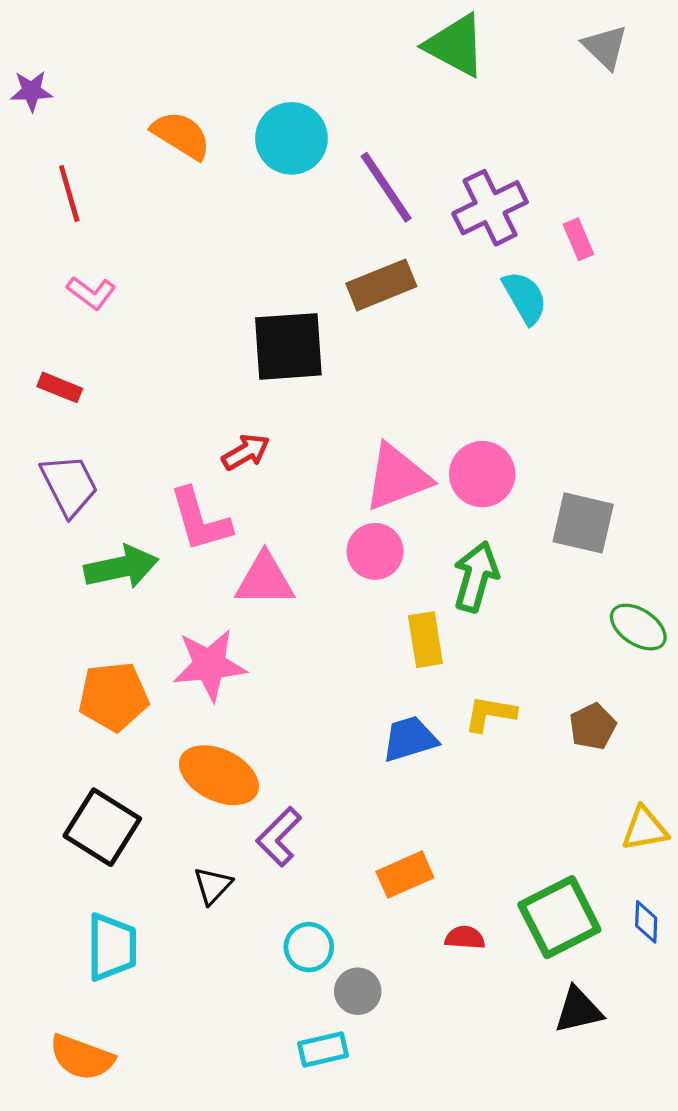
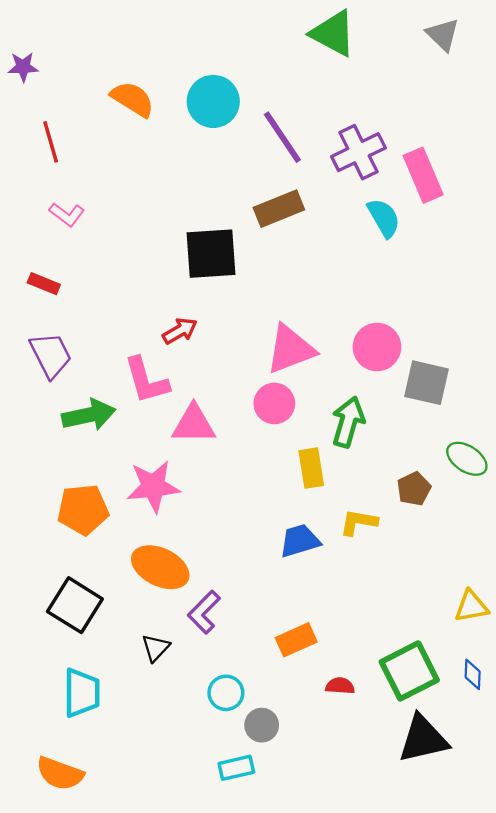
pink rectangle: (578, 239) -> (423, 175), size x1.8
pink circle: (482, 474) -> (377, 347), moved
brown pentagon: (593, 726) -> (414, 489), moved
black triangle: (578, 1010) -> (423, 739), size x1.4

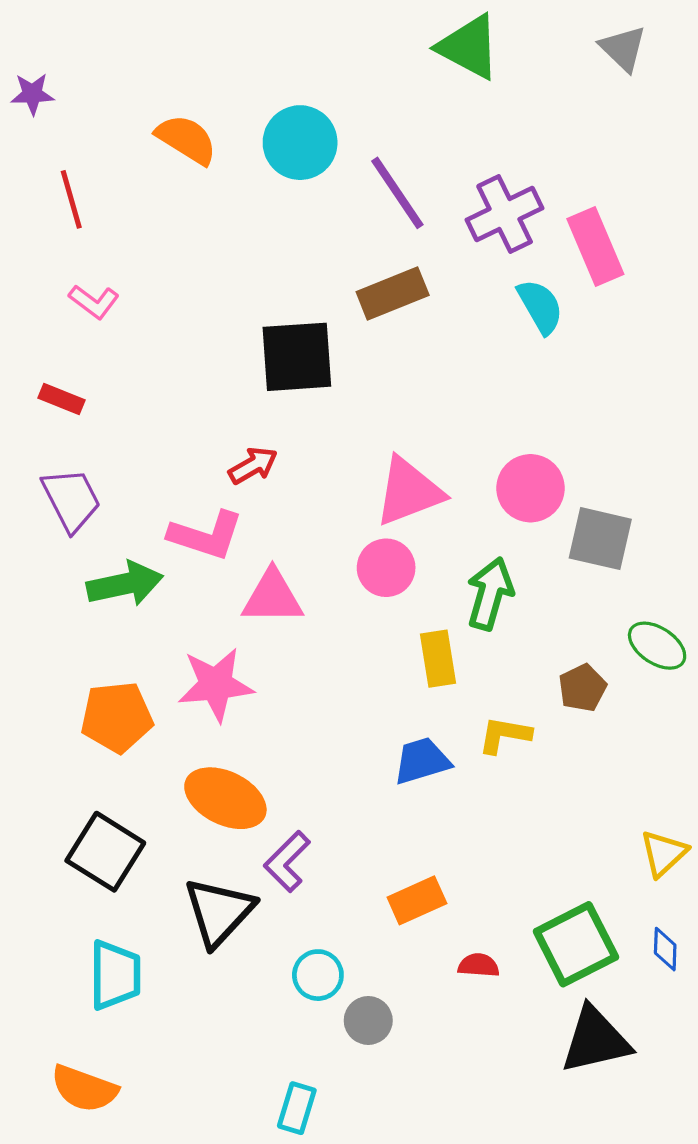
pink L-shape: (146, 380) -> (206, 535), turned -56
yellow triangle: (471, 606) -> (664, 853), turned -33
black triangle: (156, 648) -> (219, 912), size x1.8
cyan rectangle: (236, 768) -> (297, 1108), moved, turned -60

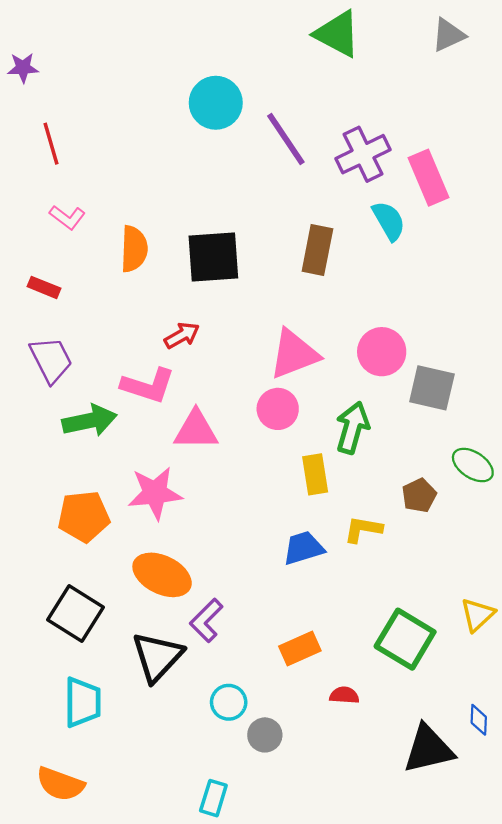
gray triangle: (623, 48) -> (448, 35), turned 51
orange semicircle: (186, 139) -> (134, 249), moved, turned 60
brown rectangle: (393, 294) -> (317, 250), moved, turned -57
green square: (576, 944) -> (405, 639), moved, turned -32
blue diamond: (665, 949) -> (479, 720), moved

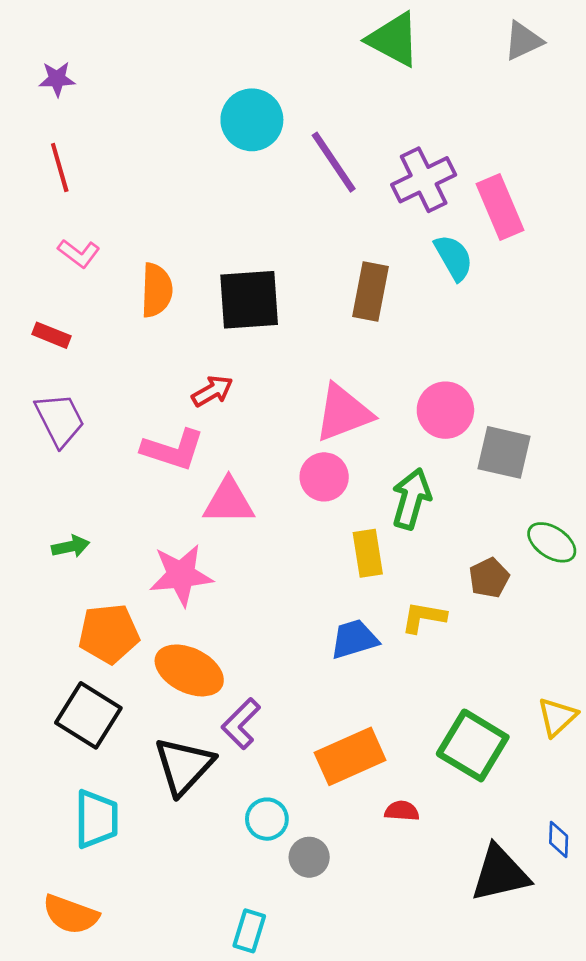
purple star: (23, 68) -> (57, 79), moved
green arrow: (90, 421) -> (71, 546), moved, size x0.6
orange pentagon: (84, 516) -> (109, 634), moved
orange rectangle: (300, 649) -> (350, 756), size x1.4

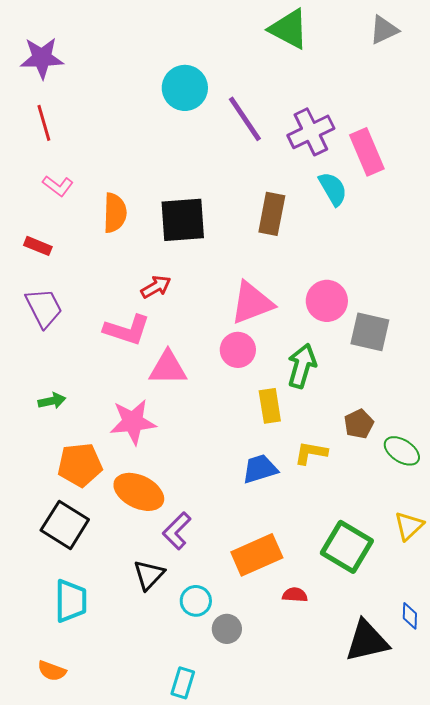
purple star: (57, 79) -> (42, 58), size x1.6
green ellipse: (552, 542) -> (402, 451), moved
black triangle: (184, 766) -> (149, 575), moved, size x0.7
orange semicircle: (71, 914) -> (52, 671), size x0.7

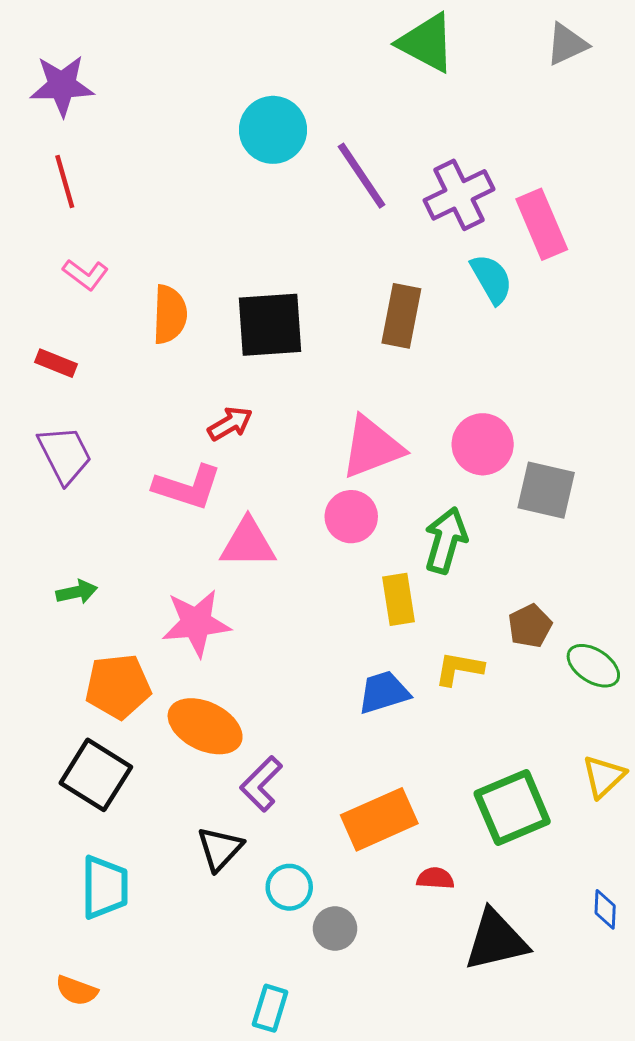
green square: (347, 547) -> (512, 807), turned 36
black triangle: (367, 641) -> (496, 940), moved

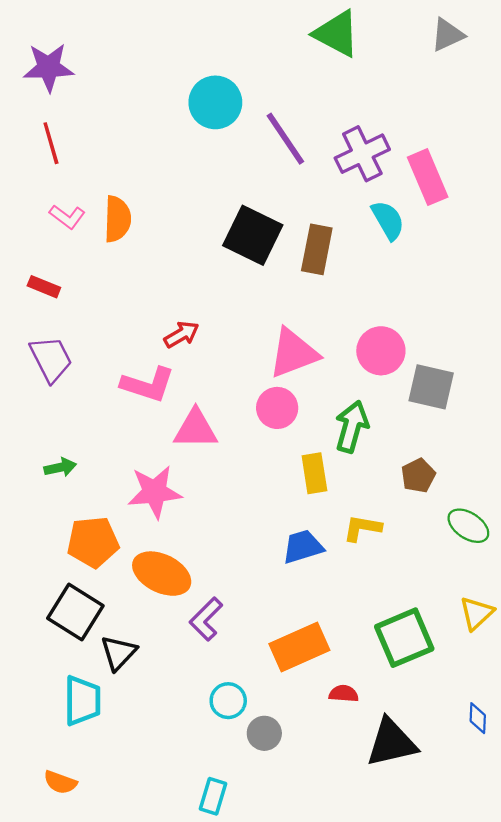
orange semicircle: (170, 314) -> (117, 219), moved
black square: (270, 325) -> (253, 235), moved, turned 30
brown pentagon: (530, 626) -> (418, 476), moved
black triangle: (220, 849) -> (119, 653), moved

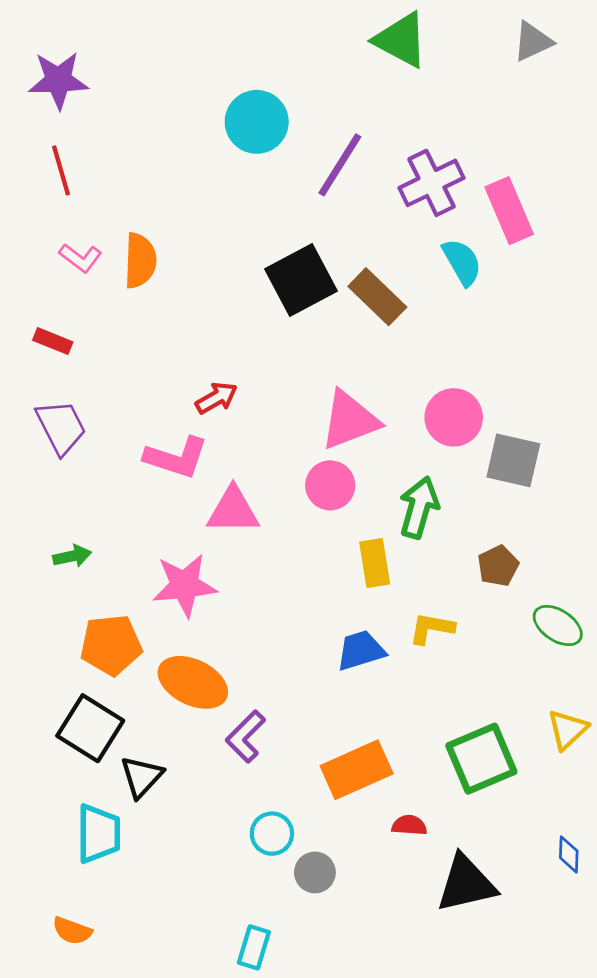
purple line: (285, 139) -> (340, 165), turned 66
black square: (253, 235) -> (301, 280), turned 36
brown rectangle: (317, 249) -> (377, 297), turned -57

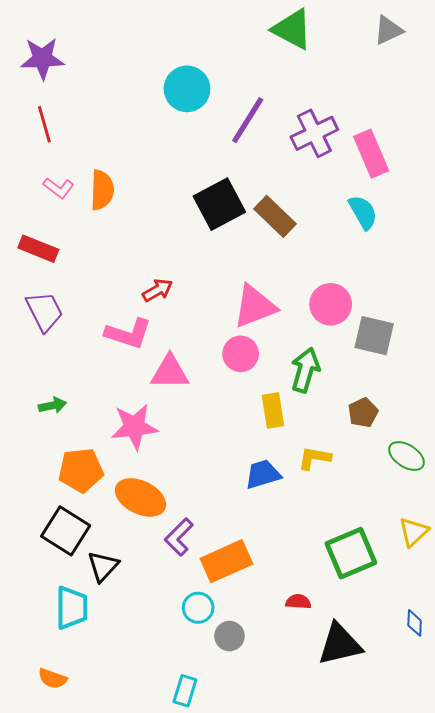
cyan semicircle: (462, 262) -> (363, 212), moved
red rectangle: (53, 341) -> (38, 249), size x1.4
orange rectangle: (357, 770) -> (226, 561), moved

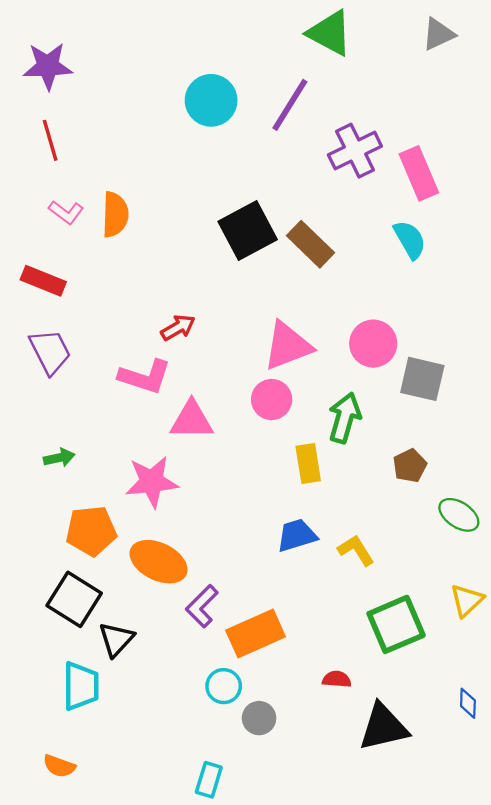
purple line: (248, 120) -> (290, 105), moved
yellow L-shape: (314, 458) -> (356, 550), moved, turned 48

